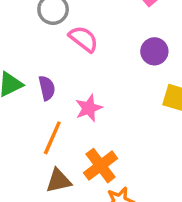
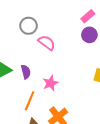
purple circle: (154, 51) -> (89, 35), moved

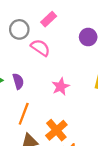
pink rectangle: (88, 16) -> (49, 19), moved
pink star: (51, 83) -> (61, 87), moved

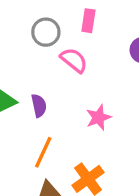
pink rectangle: (49, 19) -> (88, 21), turned -42

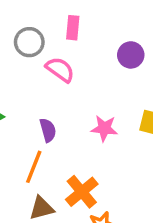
purple semicircle: (39, 106) -> (48, 130), moved
pink star: (99, 117) -> (104, 128), moved, turned 30

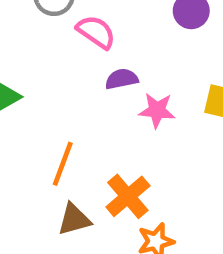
purple semicircle: (48, 130) -> (122, 79), moved, turned -85

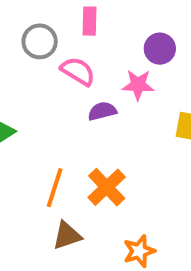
pink star: (157, 110) -> (138, 85), moved
orange cross: (128, 196) -> (107, 187), moved

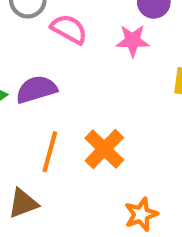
purple semicircle: (102, 111) -> (36, 89), moved, size x1.4
brown triangle: (67, 236) -> (23, 203), moved

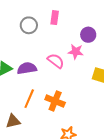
pink semicircle: (69, 29) -> (56, 61), moved
orange cross: (104, 149) -> (55, 101), turned -30

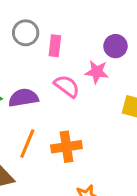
pink rectangle: (55, 18) -> (55, 46), moved
orange cross: (55, 101) -> (66, 147), turned -30

